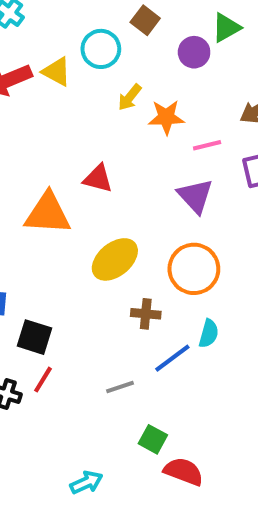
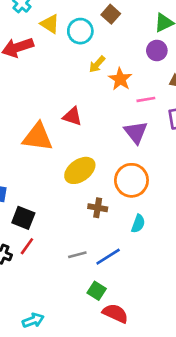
purple circle: (194, 52) -> (157, 51), moved
yellow triangle: (57, 72) -> (50, 24), moved
orange star: (166, 117) -> (120, 79), turned 30
blue line: (172, 358) -> (108, 257), moved
cyan arrow: (86, 482) -> (33, 320), moved

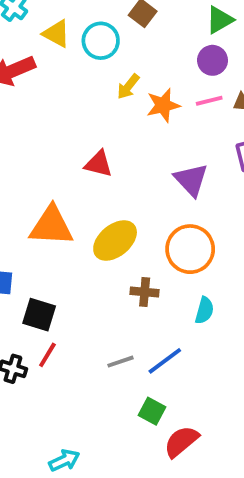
orange star: (120, 79) -> (163, 105), turned 30
pink line: (146, 99) -> (209, 101), moved
orange triangle: (38, 137) -> (51, 226), moved
red semicircle: (115, 313) -> (181, 441), turned -60

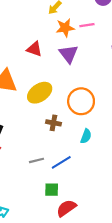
pink line: (209, 101) -> (87, 25), moved
orange star: (163, 105) -> (65, 28), moved
purple triangle: (191, 180) -> (69, 54), moved
green square: (152, 411) -> (52, 190), turned -32

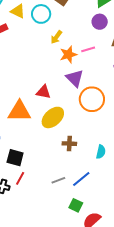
red triangle: (34, 49) -> (43, 92), moved
orange circle: (81, 101) -> (92, 99), moved
green square: (52, 190) -> (76, 205), turned 32

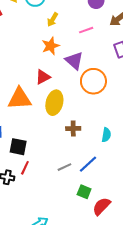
orange star: (68, 54) -> (51, 46), moved
red triangle: (43, 92) -> (43, 77), turned -35
yellow ellipse: (53, 117) -> (54, 103), turned -30

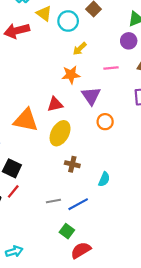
orange circle: (93, 81) -> (105, 122), size x0.6

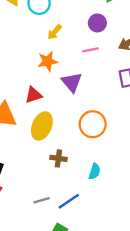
purple circle: (129, 41) -> (97, 23), moved
orange circle: (105, 122) -> (93, 124), moved, size x1.5

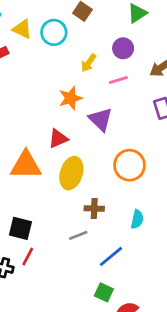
yellow arrow: (55, 32) -> (89, 63), moved
gray line: (42, 200) -> (78, 235), moved

